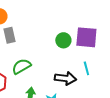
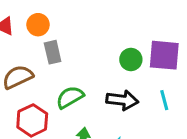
black arrow: (65, 78) -> (122, 100), moved

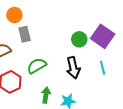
purple square: (164, 55) -> (103, 36), turned 30
black arrow: (122, 100) -> (73, 68), turned 70

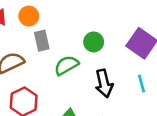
green circle: (79, 39) -> (94, 42), moved
green semicircle: (37, 66) -> (66, 65), moved

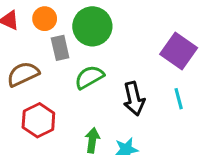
green circle: (94, 42) -> (92, 26), moved, size x1.6

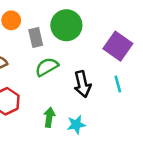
green circle: (92, 26) -> (66, 25), moved
gray rectangle: (60, 48) -> (36, 37), moved

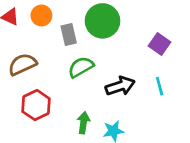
purple square: (118, 46) -> (160, 44), size x0.7
black arrow: (82, 84) -> (120, 86), turned -95

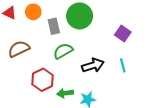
red hexagon: (36, 105) -> (42, 80), moved
green arrow: (84, 123) -> (65, 93), turned -105

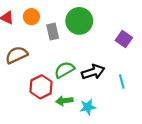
green semicircle: (63, 51) -> (64, 70), moved
cyan line: (123, 65) -> (122, 82), moved

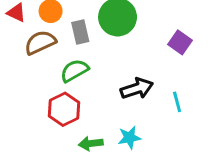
brown semicircle: (17, 55) -> (40, 42), moved
green semicircle: (64, 70) -> (74, 71), moved
green arrow: (64, 101) -> (91, 144), moved

